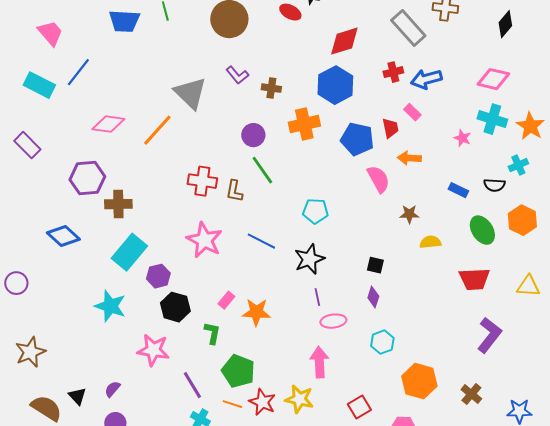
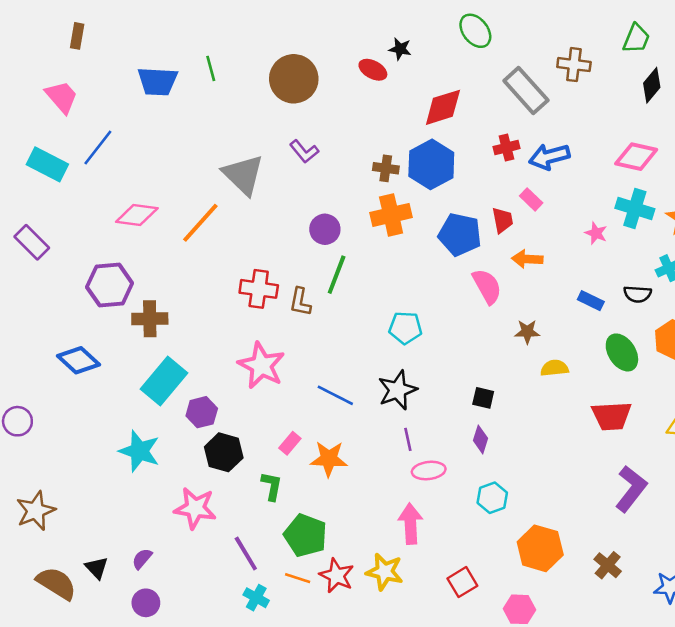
brown cross: (271, 88) -> (386, 168), moved
green line: (262, 170) -> (337, 275), turned 56
blue line: (261, 241) -> (335, 395), moved

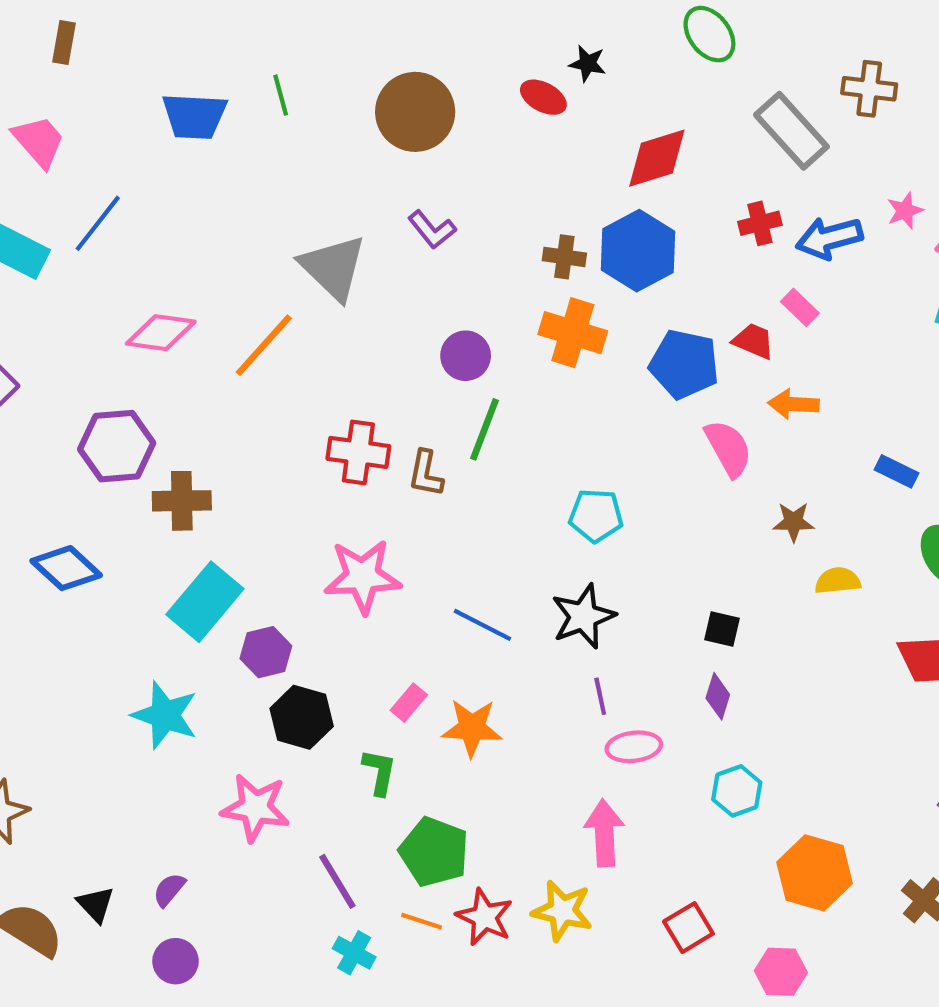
orange cross: (391, 215) -> (573, 333), turned 30
red trapezoid: (503, 220) -> (754, 341), turned -56
pink star: (596, 233) -> (905, 211), moved, turned 30
pink star: (261, 365) -> (363, 576), turned -30

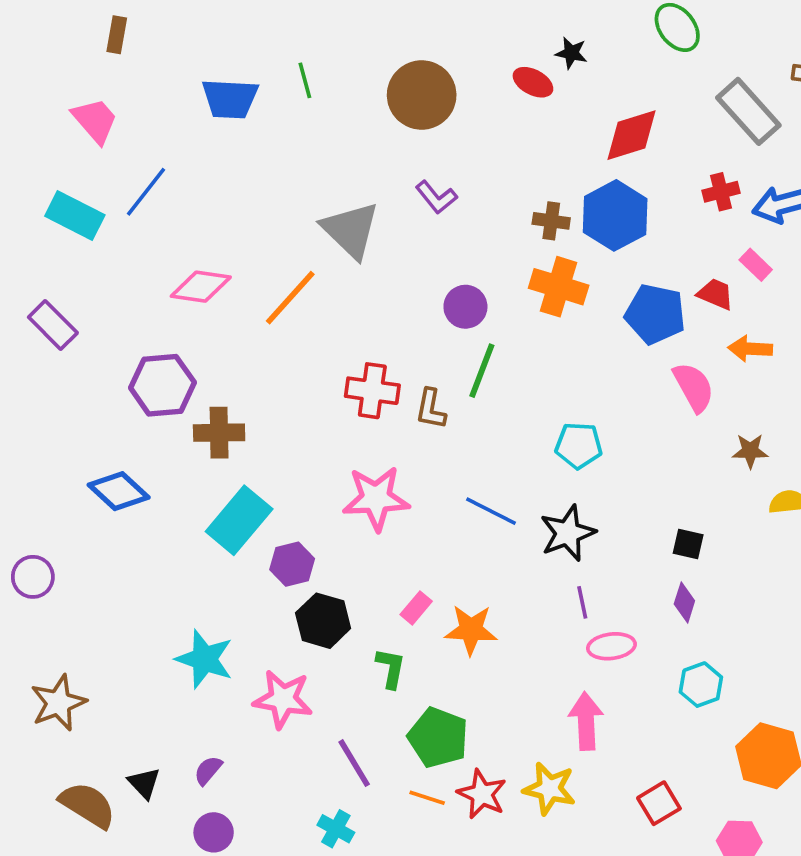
blue line: (482, 625) -> (491, 511), moved
cyan star: (165, 715) -> (204, 659), moved
cyan cross: (354, 953) -> (336, 829), moved

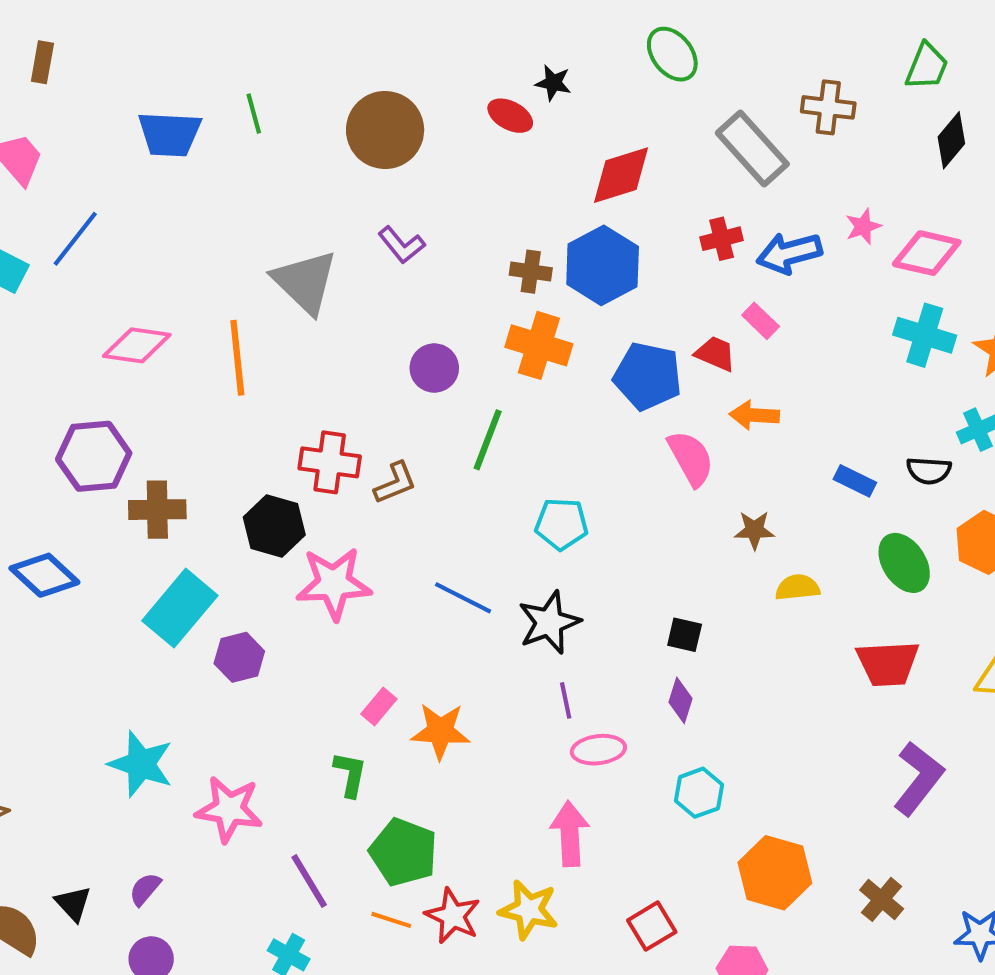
orange line: (290, 298) -> (237, 358), turned -48
green line: (482, 371) -> (488, 440), moved
brown L-shape: (431, 409) -> (395, 483), turned -123
black hexagon: (323, 621) -> (274, 526), moved

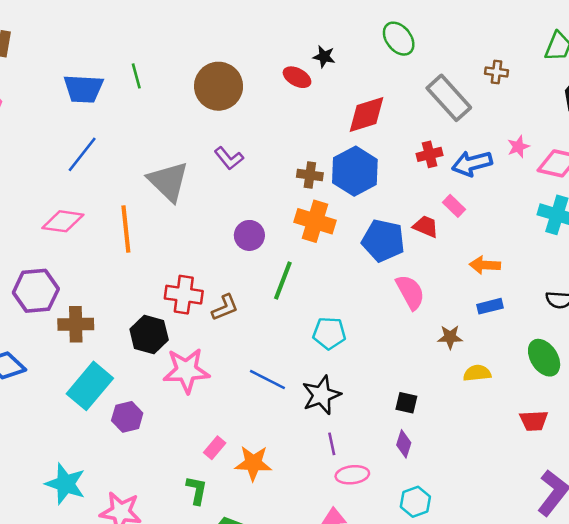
brown cross: (828, 107) -> (496, 72), size x0.7
blue line: (75, 239) -> (82, 154), moved
orange arrow: (754, 415) -> (485, 265), moved
blue rectangle: (855, 481) -> (490, 306), moved, turned -40
red trapezoid: (888, 663) -> (534, 421), size x0.7

